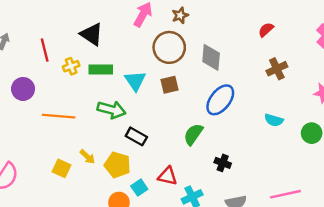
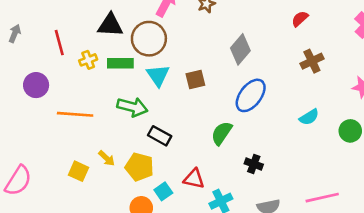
black triangle: (92, 34) -> (110, 25), turned -30
brown circle: (169, 47) -> (149, 39), moved
gray diamond: (211, 57) -> (240, 49), turned 36
cyan semicircle: (274, 120) -> (309, 117), turned -48

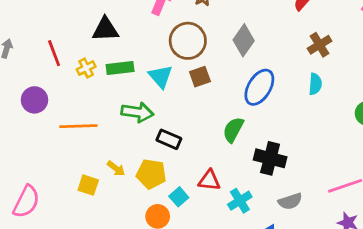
brown circle: (149, 39) -> (188, 41), moved
cyan semicircle: (309, 117) -> (315, 84), moved, turned -48
black cross: (254, 164) -> (270, 158), size x1.6

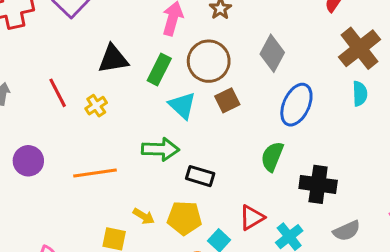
brown cross: (320, 45) -> (360, 48), size x1.5
green rectangle: (120, 68) -> (159, 70), moved, turned -50
purple circle: (35, 100) -> (28, 161), moved
red triangle: (209, 180) -> (252, 218), turned -30

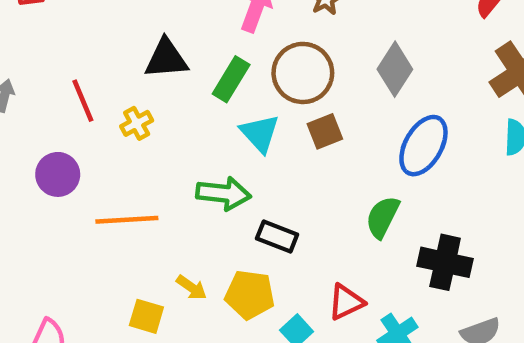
purple circle: (28, 161) -> (58, 174), moved

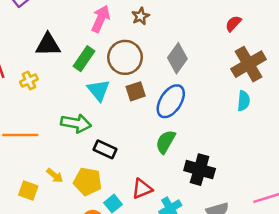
blue ellipse: (423, 146) -> (171, 101), moved

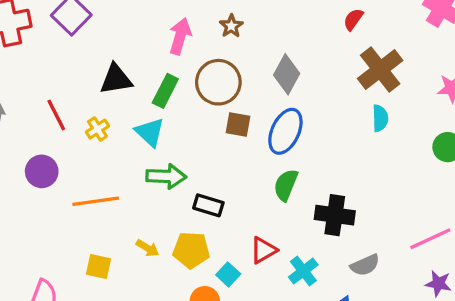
cyan triangle: (99, 90) -> (150, 132), moved
brown square: (136, 91) -> (238, 124), turned 36
yellow square: (28, 190) -> (98, 266), moved

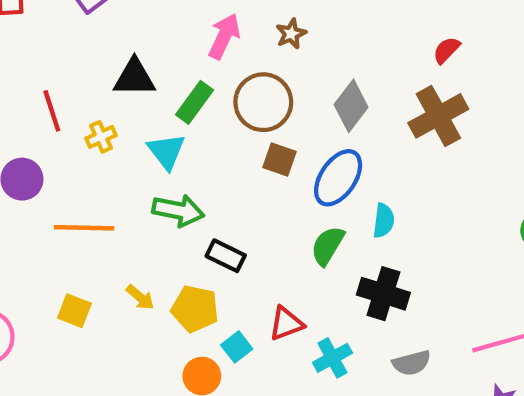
brown cross: (380, 70) -> (438, 116), moved
cyan semicircle: (380, 118) -> (384, 221), moved

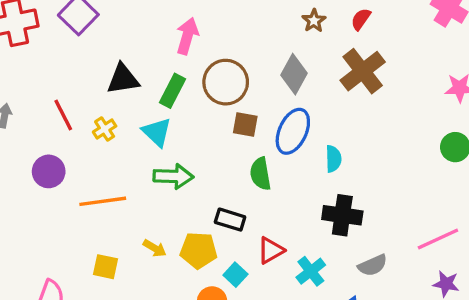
brown star: (291, 34) -> (314, 21), moved
green semicircle: (328, 246) -> (260, 174), moved, turned -32
black rectangle: (226, 256) -> (230, 220), moved

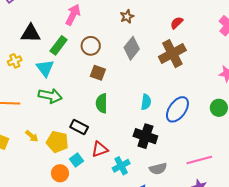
brown star: (314, 21) -> (127, 17), moved
brown circle: (226, 82) -> (91, 46), size x0.7
blue ellipse: (293, 131) -> (177, 109), moved

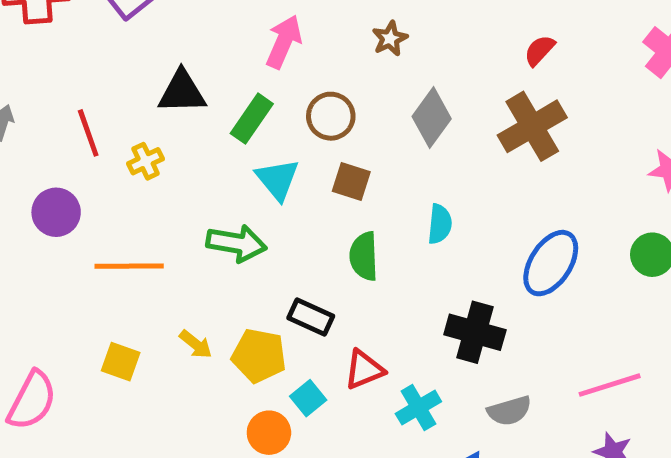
brown star: (127, 17) -> (390, 39), moved
cyan triangle: (45, 68) -> (278, 179), moved
cyan semicircle: (146, 102) -> (440, 224), moved

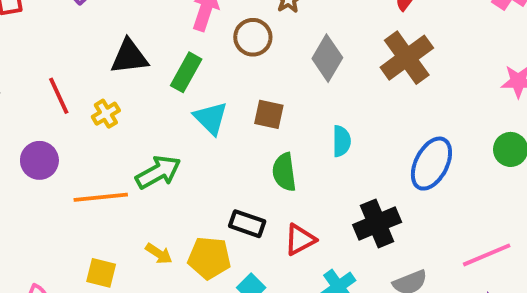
brown circle: (331, 116) -> (253, 37), moved
green arrow: (237, 243) -> (158, 172), moved, turned -33
black cross: (475, 332) -> (377, 223), turned -33
red triangle: (364, 370) -> (300, 239), moved

